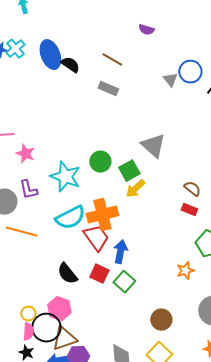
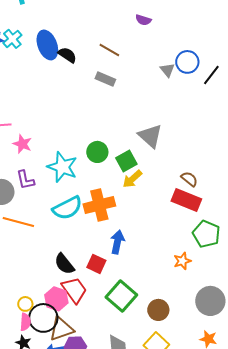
red rectangle: (189, 210) -> (186, 200), size x1.8
red trapezoid: (96, 238) -> (74, 290), moved
green square: (124, 282) -> (121, 296), moved, size x1.4

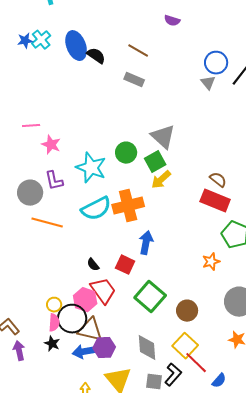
gray triangle: (167, 70) -> (208, 83), moved
gray triangle: (150, 136) -> (163, 137), moved
black semicircle: (64, 264) -> (93, 265), size x0.6
brown triangle: (61, 329) -> (90, 330), turned 32

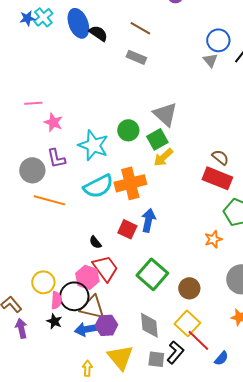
red square: (125, 265) -> (127, 229), moved
yellow circle: (54, 305) -> (43, 282), moved, size x1.5

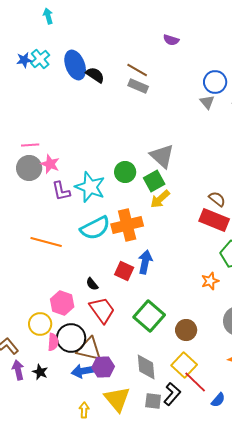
gray rectangle: (136, 57) -> (138, 86), moved
purple L-shape: (56, 158) -> (61, 191), moved
gray circle: (32, 170) -> (29, 168), moved
pink hexagon: (87, 277) -> (62, 303), moved
black star: (54, 321) -> (40, 372), moved

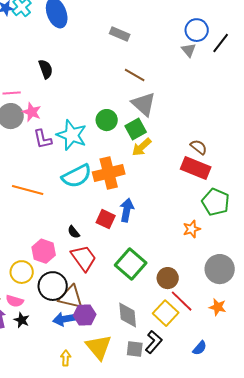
brown line: (137, 70) -> (135, 75), moved
black semicircle: (95, 75) -> (46, 69), moved, turned 36
pink semicircle: (53, 342) -> (15, 301), moved, turned 102
red line: (195, 382) -> (182, 301), moved

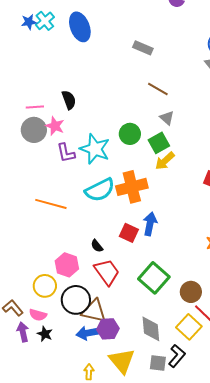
black semicircle: (46, 69) -> (69, 100), moved
gray triangle: (144, 104) -> (167, 118), size x0.6

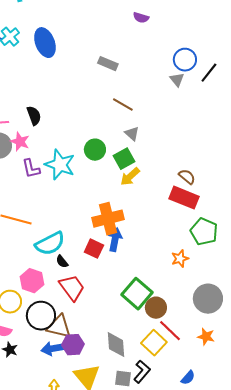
orange cross: (132, 187) -> (108, 219), moved
cyan semicircle: (100, 190) -> (50, 244), moved
green square: (154, 278) -> (137, 294), moved

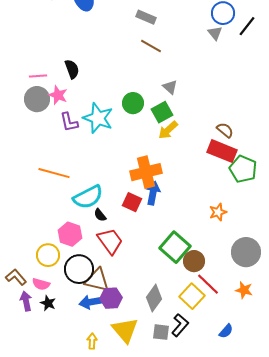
brown line: (123, 105) -> (151, 46), moved
green pentagon: (204, 232) -> (243, 169), moved
gray diamond: (116, 345) -> (154, 298), turned 40

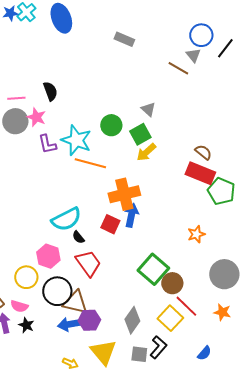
brown line: (151, 46) -> (178, 68), moved
orange line: (54, 173) -> (90, 163), moved
yellow arrow: (92, 341) -> (70, 363), turned 112

